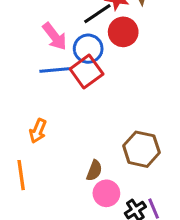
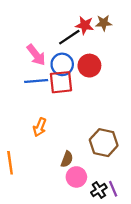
red circle: (123, 32) -> (89, 66), moved
red square: (87, 71) -> (61, 82), turned 30
orange arrow: (38, 131) -> (40, 127), moved

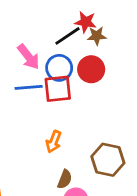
brown star: (104, 23) -> (97, 36), moved
orange arrow: (40, 127) -> (54, 142), moved

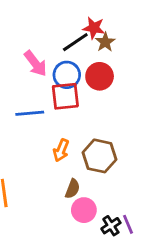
brown star: (97, 36) -> (105, 42), turned -30
blue line: (29, 87) -> (30, 113), moved
brown hexagon: (108, 160) -> (100, 156), moved

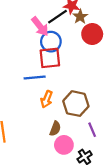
pink arrow: (35, 63) -> (40, 26), moved
red circle: (100, 76) -> (92, 34), moved
blue line: (30, 113) -> (35, 78), moved
purple line: (128, 224) -> (92, 130), moved

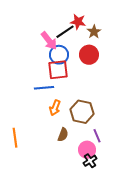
brown star: (80, 17) -> (94, 32), moved
red circle: (92, 34) -> (89, 55), moved
pink circle: (64, 145) -> (87, 150), moved

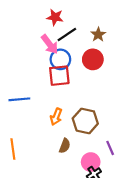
red star: (78, 22) -> (55, 17), moved
blue line: (44, 88) -> (19, 99), moved
purple line: (97, 136) -> (110, 148), moved

